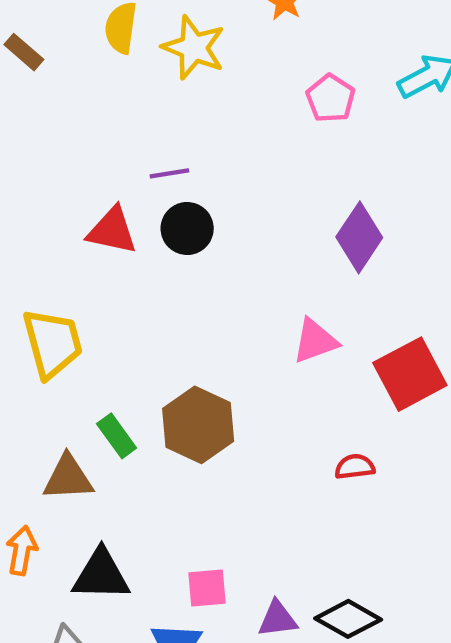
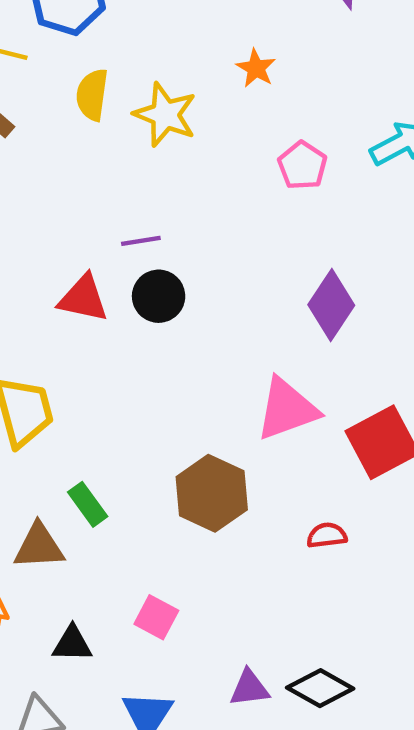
pink triangle: (315, 341) -> (287, 409), size x1.4
brown hexagon: (198, 425) -> (212, 493), moved
black triangle: (101, 575) -> (72, 644), size x0.7
pink square: (207, 588) -> (156, 617), moved, turned 33

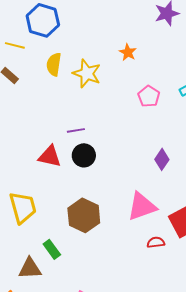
purple diamond: (331, 305) -> (162, 159), size x0.7
brown hexagon: (212, 493) -> (84, 215), moved
red semicircle: (327, 535) -> (156, 242), moved

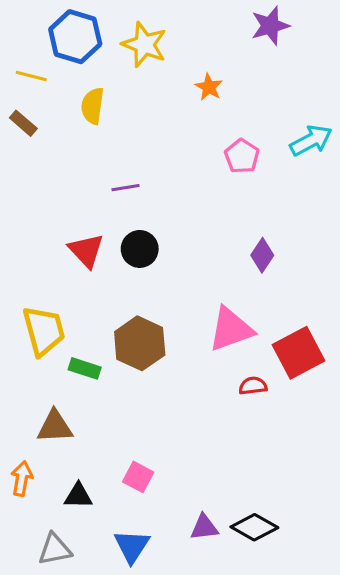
yellow star: (87, 73) -> (144, 45), moved
purple line: (76, 130) -> (126, 188), moved
red triangle: (50, 156) -> (86, 251), turned 35
green rectangle: (52, 249) -> (85, 368), moved, turned -36

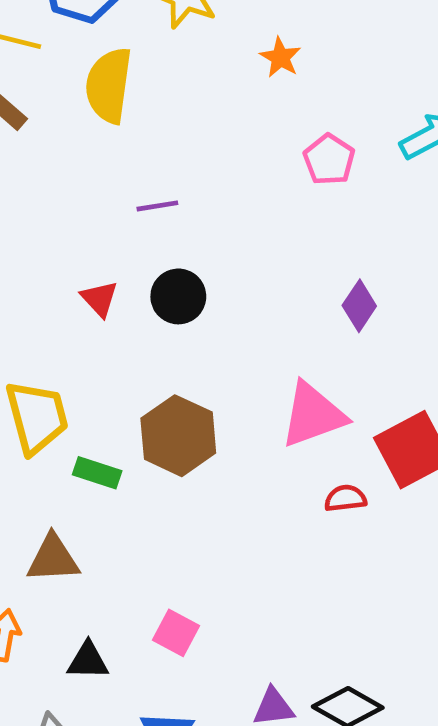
yellow semicircle: (92, 106) -> (109, 85), size x1.4
red triangle: (86, 251) -> (99, 299), size x0.7

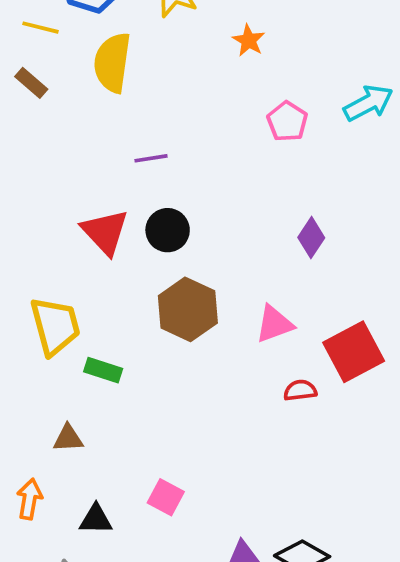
red triangle: (99, 299) -> (105, 232), size x1.6
pink triangle: (313, 415) -> (274, 324), size x0.7
brown hexagon: (178, 436) -> (188, 309), moved
brown triangle: (53, 559) -> (68, 438), size x0.7

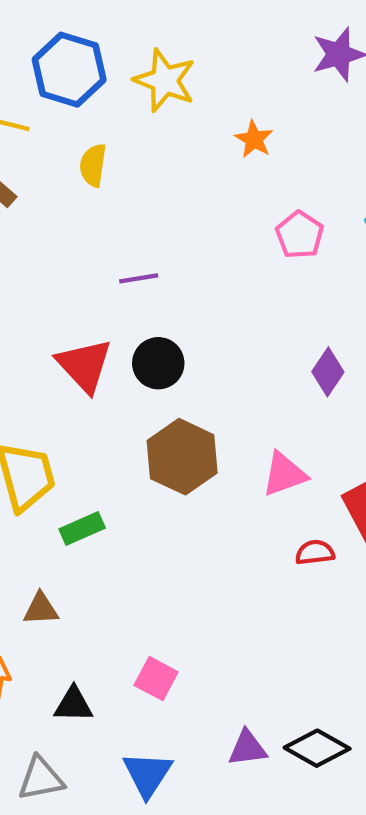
yellow semicircle: (112, 63) -> (93, 165), size x0.6
green rectangle: (103, 370) -> (82, 528), turned -42

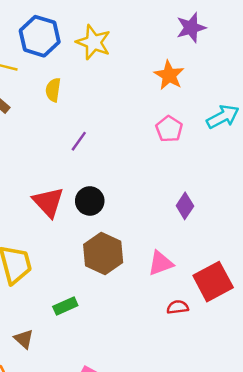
orange star: (254, 139) -> (169, 75), moved, size x1.4
purple line: (139, 278) -> (79, 141), moved, turned -45
green rectangle: (82, 528) -> (65, 306), moved
brown triangle: (41, 609) -> (24, 339), turned 45

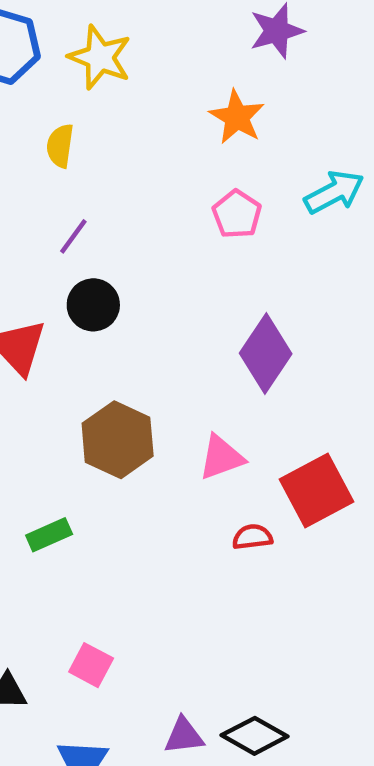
yellow semicircle: (53, 90) -> (60, 146), moved
black circle: (90, 201) -> (93, 305), moved
purple diamond: (185, 206) -> (266, 353), size x1.6

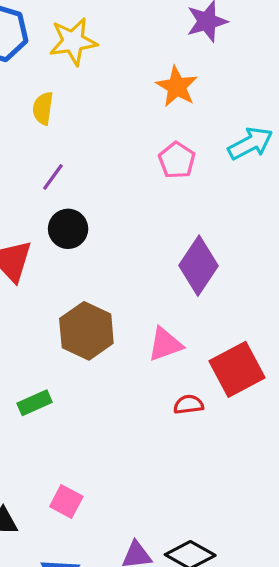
yellow star: (100, 57) -> (73, 41), turned -30

